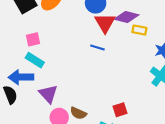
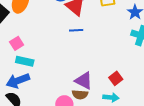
purple triangle: (48, 94) -> (84, 81), moved

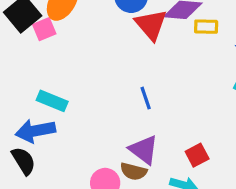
blue line: (76, 30) -> (146, 98), moved, turned 64
pink square: (17, 43) -> (44, 29), moved

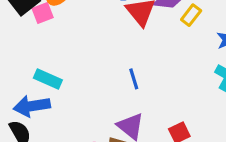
yellow rectangle: (206, 27) -> (191, 15), turned -55

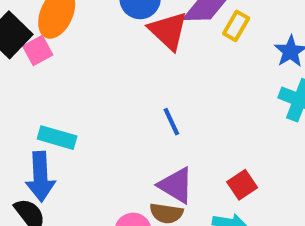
blue arrow: (32, 106) -> (40, 177), turned -76

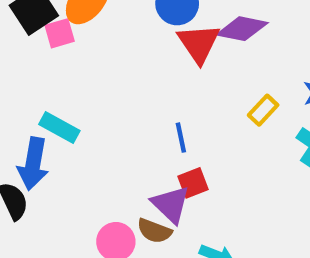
yellow rectangle: (236, 26) -> (263, 110), moved
red square: (242, 185) -> (193, 183), moved

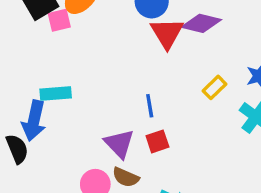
cyan rectangle: (59, 127) -> (56, 93), turned -36
purple triangle: (171, 204) -> (119, 144), moved

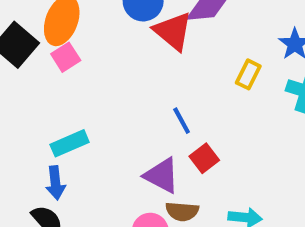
pink square: (59, 20) -> (66, 57), moved
blue arrow: (34, 121) -> (55, 183), size x0.7

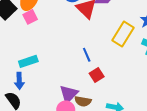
yellow rectangle: (248, 74) -> (123, 34), size x1.6
purple triangle: (162, 176) -> (69, 94), moved, turned 42

